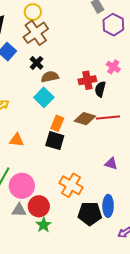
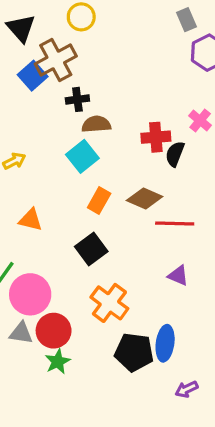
brown cross: (36, 33) -> (56, 60), moved
black cross: (37, 63) -> (77, 99), turned 32
red line: (108, 118) -> (175, 224), moved
black square: (55, 141) -> (91, 249), moved, turned 30

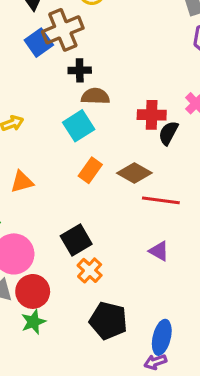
orange triangle: (31, 220) -> (22, 182), turned -35
black square: (91, 249) -> (76, 240), moved
orange cross: (109, 303) -> (90, 270), size x0.7
blue ellipse: (165, 343) -> (162, 337), moved

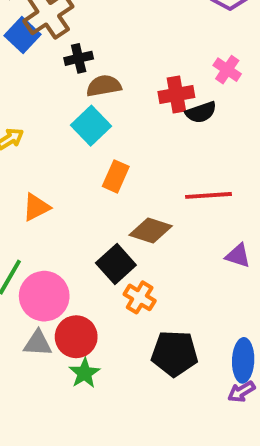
black semicircle: (168, 133) -> (201, 112), turned -125
brown diamond: (134, 173) -> (151, 231), moved
purple triangle: (159, 251) -> (238, 256), moved

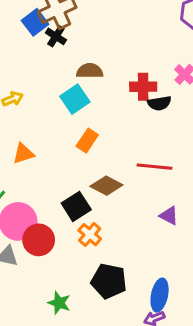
black cross: (79, 58) -> (56, 36), moved, turned 36
red circle: (76, 337) -> (39, 240), moved
green star: (84, 373) -> (59, 303), moved, turned -30

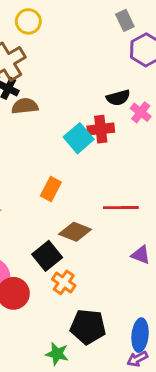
brown semicircle: (90, 71) -> (25, 106), moved
cyan square: (75, 99) -> (79, 138), moved
black semicircle: (159, 103) -> (118, 98), moved
green star: (59, 303) -> (57, 354), moved

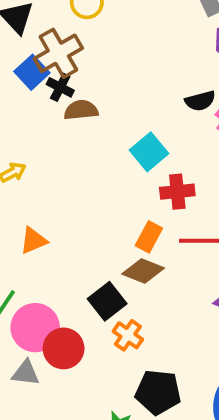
red cross: (101, 129) -> (177, 192), moved
orange rectangle: (51, 189) -> (149, 237), moved

